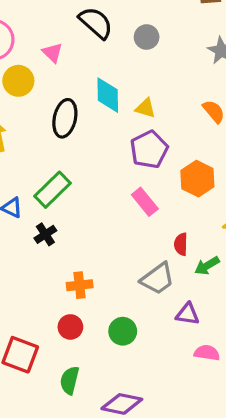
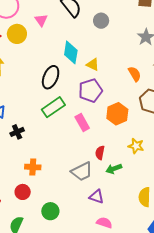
black ellipse: (65, 118) -> (51, 77), moved
green rectangle: (53, 190) -> (53, 107), moved
green circle: (123, 331) -> (50, 211), moved

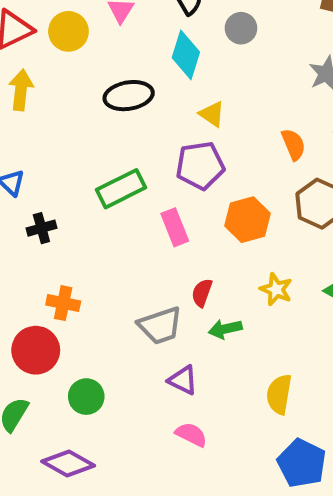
cyan diamond: (71, 52) -> (186, 55), moved
black ellipse: (51, 77) -> (129, 96), moved, turned 50
red circle: (23, 192) -> (36, 350), size x1.5

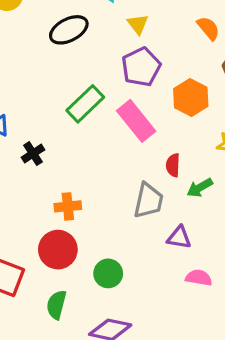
yellow triangle: (212, 114) -> (138, 24), turned 35
pink rectangle: (175, 227) -> (136, 121), size x1.4
gray trapezoid: (160, 326) -> (148, 201), turned -42

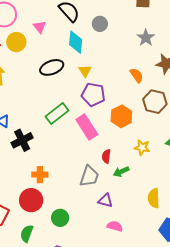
yellow triangle: (138, 24) -> (85, 71), moved
purple pentagon: (141, 67) -> (93, 95), turned 30
black cross: (33, 154) -> (22, 140), size x1.5

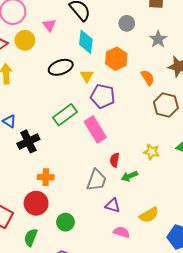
gray circle: (100, 24) -> (127, 23), moved
yellow triangle: (85, 71) -> (87, 76), moved
orange hexagon: (121, 116) -> (116, 59), moved
yellow semicircle: (154, 198) -> (149, 215), moved, turned -120

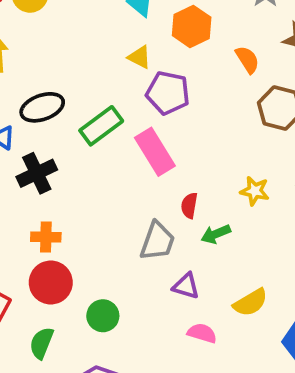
black ellipse: (61, 67) -> (42, 107), moved
yellow triangle: (87, 76) -> (139, 57), turned -32
orange cross: (46, 177) -> (46, 237), moved

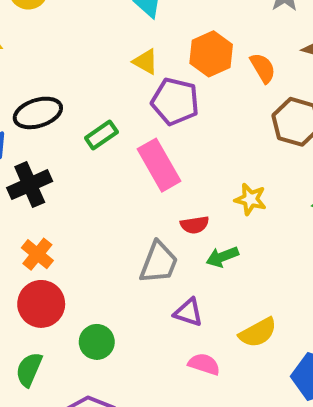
orange hexagon: (192, 26) -> (211, 54), moved
green rectangle: (101, 126) -> (101, 135), size x0.7
yellow star: (255, 191) -> (250, 199), moved
red semicircle: (189, 206) -> (195, 225), turned -110
orange cross: (46, 237) -> (37, 254), turned 36

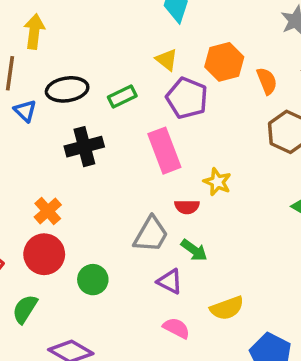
green rectangle: (101, 135) -> (122, 96), moved
black cross: (30, 185) -> (84, 147), moved
yellow star: (250, 199) -> (217, 182), moved
green arrow: (222, 257) -> (194, 250), moved, turned -132
green circle: (97, 342) -> (93, 280), moved

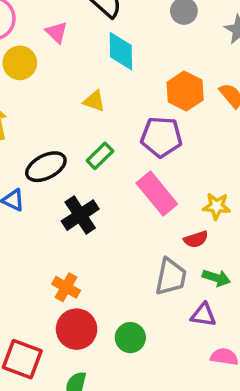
yellow triangle: (167, 60) -> (94, 101), moved

